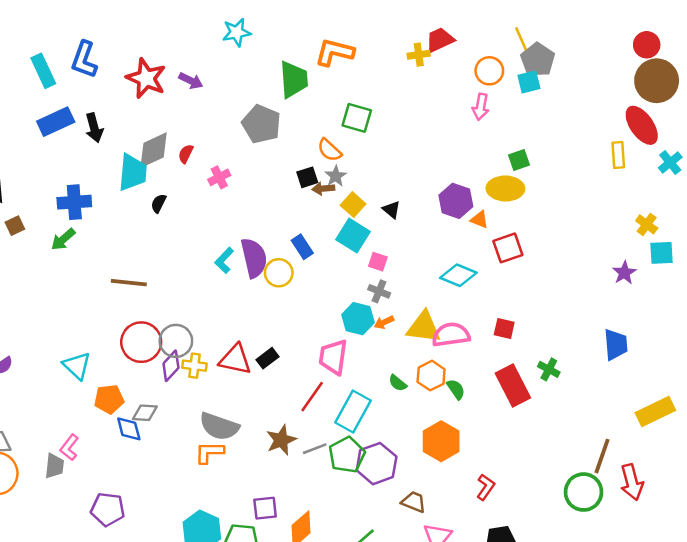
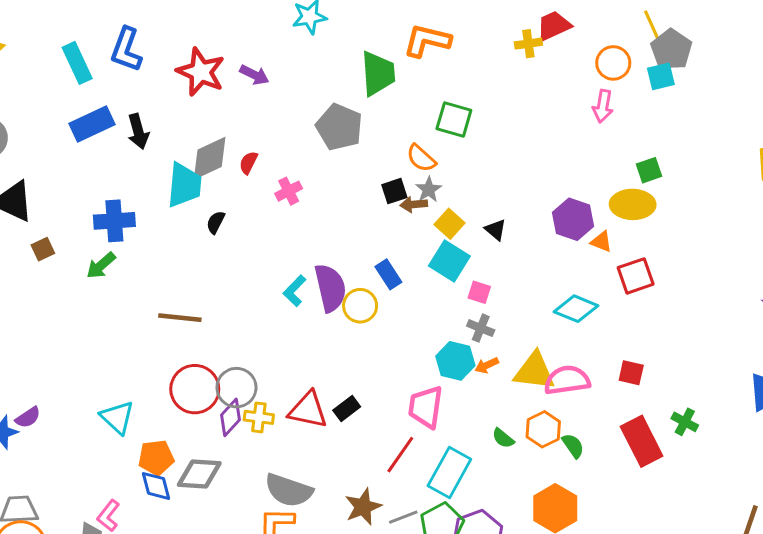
gray diamond: (145, 413) -> (199, 474), size x1.4
blue diamond: (129, 429) -> (156, 486), moved

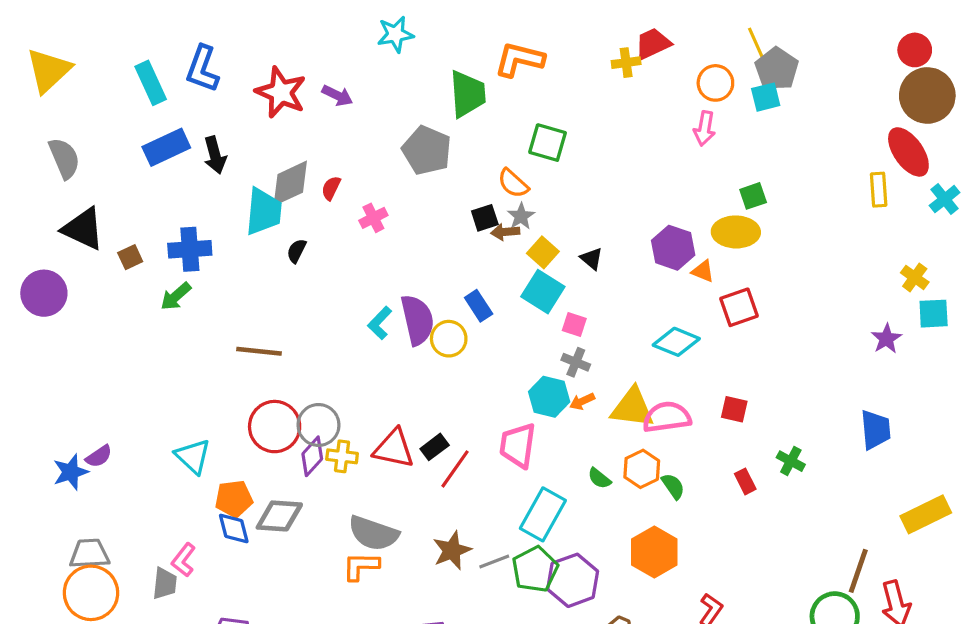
brown square: (43, 249) -> (130, 257), moved
red rectangle: (642, 441) -> (745, 481), size x0.5
red line: (400, 455) -> (455, 469), moved

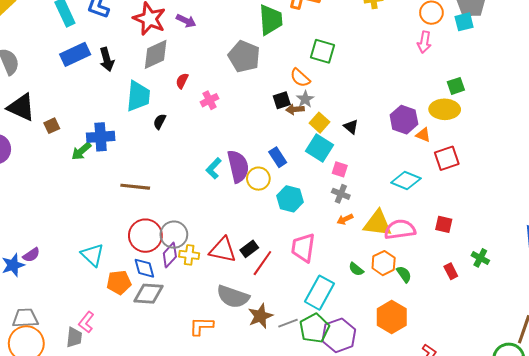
gray diamond: (290, 183) -> (156, 54), moved
blue cross: (190, 249) -> (101, 137), moved
cyan hexagon: (549, 397) -> (290, 199), moved
blue diamond: (234, 529) -> (144, 268), moved
gray semicircle: (373, 533) -> (233, 297), moved

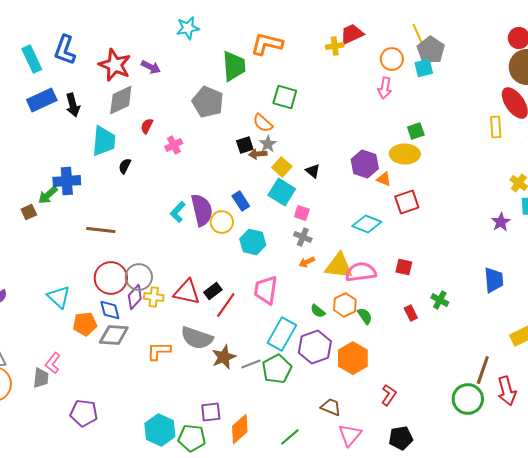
brown square: (52, 126) -> (29, 212), moved
orange L-shape: (201, 326) -> (159, 351), moved
purple hexagon: (339, 335) -> (315, 347), moved

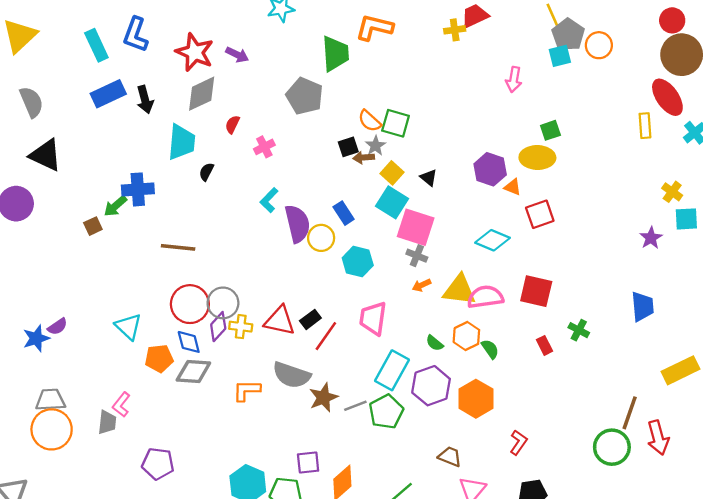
orange circle: (392, 59) -> (599, 45), moved
green square: (285, 97) -> (396, 123), moved
cyan L-shape: (178, 212) -> (269, 200), moved
pink square: (302, 213) -> (416, 227), size x2.0
red square: (404, 267) -> (536, 291), size x1.6

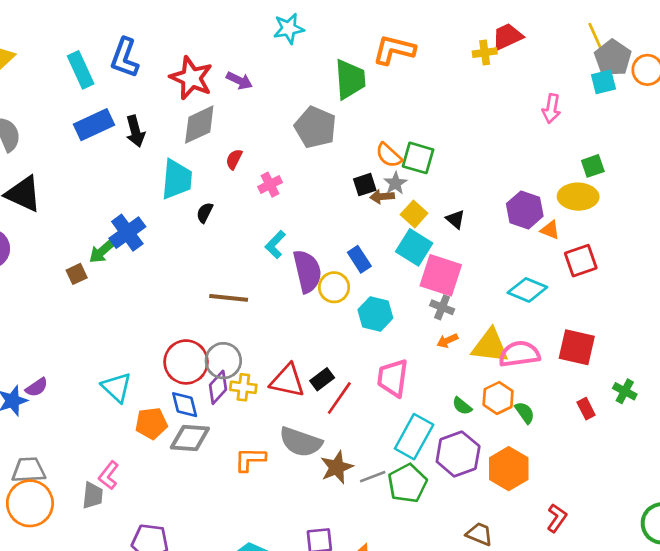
blue cross: (138, 189) -> (127, 233), turned -32
brown line: (178, 247) -> (229, 298), moved

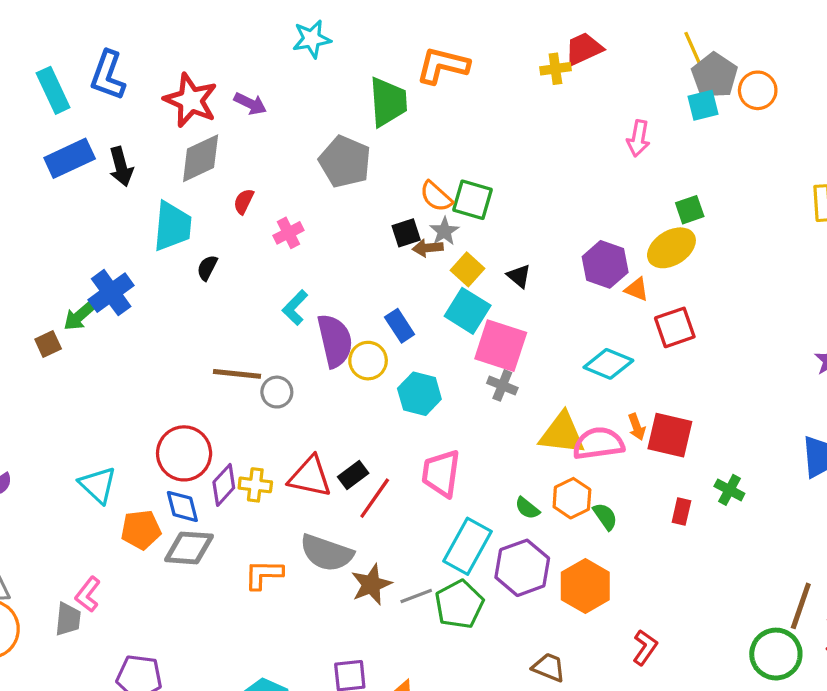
yellow ellipse: (578, 197) -> (671, 248), turned -33
orange arrow: (447, 341) -> (637, 427), moved, turned -85
gray circle: (223, 361) -> (277, 392), moved, size x0.7
red rectangle: (586, 409) -> (681, 511), turned 40

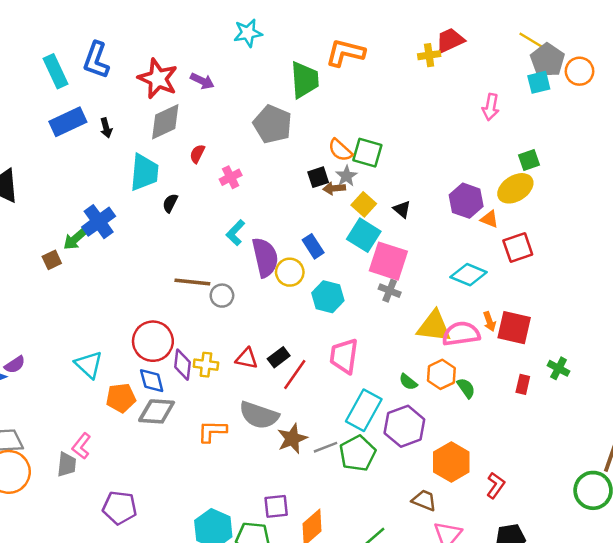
yellow line: (693, 49) -> (531, 40), turned -35
black arrow: (121, 167) -> (106, 128), size x0.7
red triangle: (310, 477) -> (247, 358), size x0.7
purple diamond: (224, 485) -> (182, 365), turned -36
orange hexagon: (585, 586) -> (451, 462), moved

